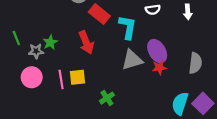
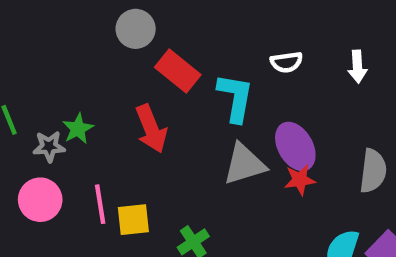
yellow square: (77, 77) -> (133, 220), moved

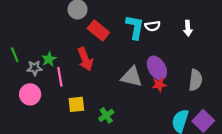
cyan L-shape: (235, 98) -> (135, 27), moved
gray triangle: (244, 164) -> (132, 77), turned 30
pink line: (100, 204) -> (60, 77), moved

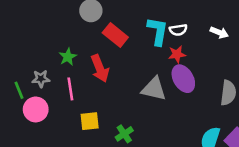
white arrow: (188, 28) -> (219, 32), turned -64
green line: (15, 55) -> (19, 90), moved
green star: (49, 59) -> (68, 57), moved
red star: (159, 84) -> (177, 54), moved

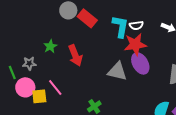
red rectangle: (115, 35) -> (87, 18), moved
red star: (177, 54) -> (135, 44), size x1.6
pink line: (70, 89) -> (55, 87), moved, turned -30
yellow square: (90, 121) -> (39, 96), moved

